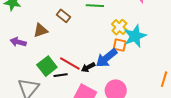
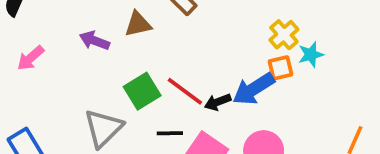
cyan star: (135, 36) -> (311, 55), size x0.6
orange square: (120, 45) -> (281, 68), turned -32
black line: (61, 75) -> (170, 133), moved

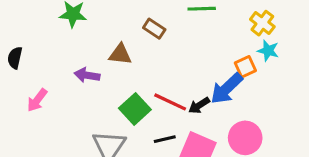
brown triangle: (138, 24) -> (120, 54), turned 30
yellow cross: (284, 35) -> (262, 23), moved
cyan star: (311, 55) -> (268, 51), turned -30

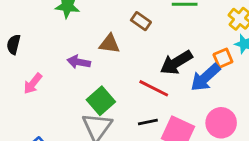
black arrow: (199, 105) -> (176, 63), moved, size x1.6
green square: (135, 109) -> (101, 101), moved

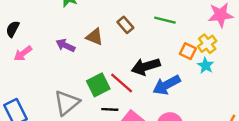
black semicircle: (14, 44) -> (13, 29), moved
orange square: (223, 58) -> (188, 51), moved, turned 35
green square: (101, 101) -> (98, 85), moved

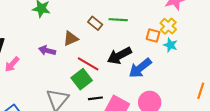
green line: (165, 20) -> (118, 20), moved
brown triangle: (95, 37) -> (71, 38), turned -35
red line: (122, 83) -> (88, 64), moved

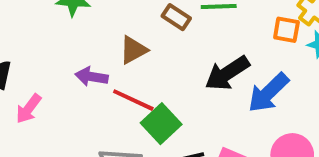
red line: (88, 64) -> (133, 100), moved

